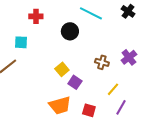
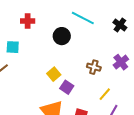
black cross: (128, 11) -> (120, 25), moved

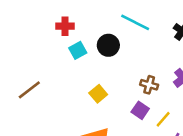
cyan square: (13, 47) -> (78, 50), moved, turned -32
purple square: (67, 87) -> (140, 110), moved

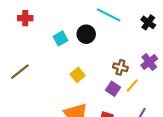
red cross: (65, 26) -> (25, 18), moved
yellow line: (163, 119) -> (132, 86), moved

